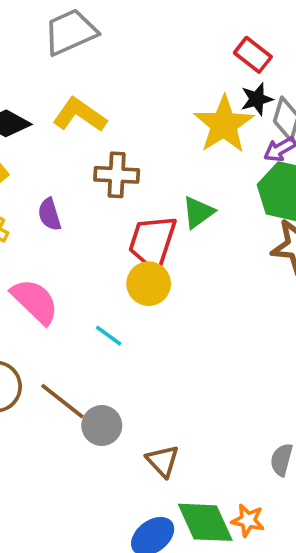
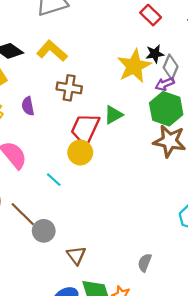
red rectangle: (253, 55) -> (151, 15), moved

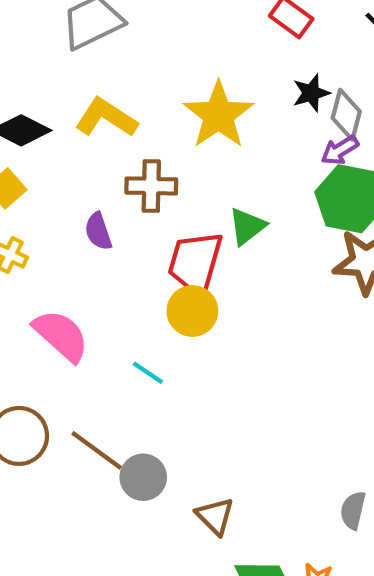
yellow star: (134, 66) -> (218, 115), moved
purple semicircle: (28, 106) -> (98, 231), moved

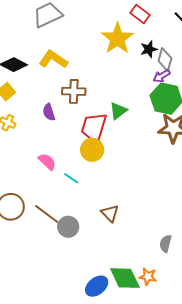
yellow star: (218, 115) -> (117, 38), moved
pink semicircle: (61, 336) -> (47, 162), moved, size x0.7
brown triangle: (215, 516) -> (110, 213), moved

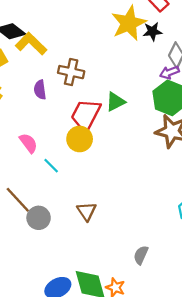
black star: (149, 49) -> (152, 31), moved
yellow L-shape: (53, 59) -> (31, 44), moved

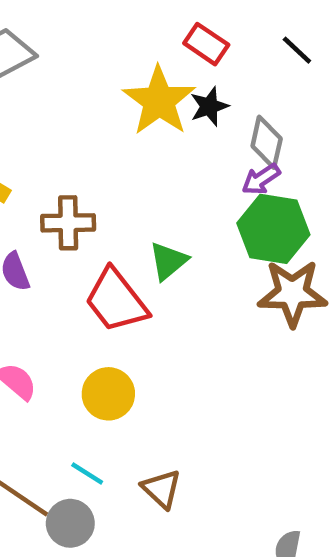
red trapezoid: (86, 115) -> (116, 301), turned -52
yellow circle: (80, 139) -> (108, 394), moved
cyan line: (51, 166) -> (87, 473), moved

